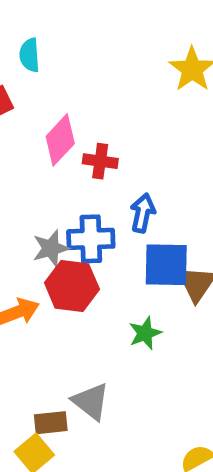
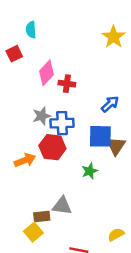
blue arrow: (143, 213) -> (110, 104), moved, turned 36
gray star: (51, 248) -> (42, 116), moved
gray triangle: (91, 401) -> (62, 206), turned -30

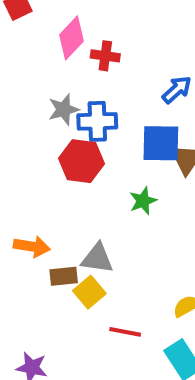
orange arrow: (25, 160) -> (32, 246), moved, turned 30
yellow square: (33, 232) -> (89, 292), moved

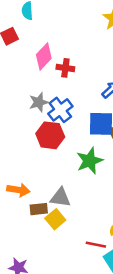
blue cross: (97, 121) -> (60, 110), turned -35
green star: (143, 201) -> (90, 161), size x1.5
red line: (125, 332) -> (96, 245), moved

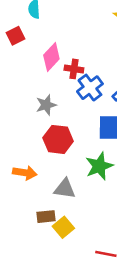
blue cross: (60, 110) -> (90, 88), moved
orange arrow: (18, 190) -> (25, 173), moved
gray triangle: (60, 198) -> (65, 189), moved

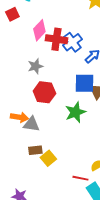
red cross: (74, 69) -> (56, 39), size x1.5
blue cross: (90, 88) -> (72, 42), moved
gray triangle: (65, 189) -> (31, 124), moved

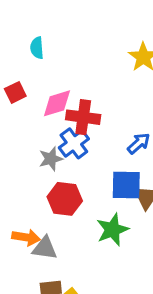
red square: (12, 14) -> (15, 92), moved
pink diamond: (39, 30) -> (57, 103), turned 30
blue cross: (72, 42) -> (74, 143), moved

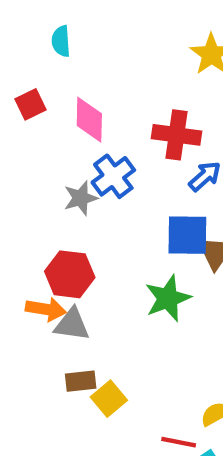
pink diamond: (57, 103) -> (89, 120), turned -72
red cross: (83, 117) -> (177, 135), moved
red hexagon: (65, 199) -> (70, 274), moved

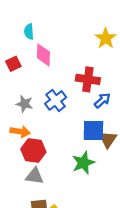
pink diamond: (89, 120) -> (43, 55), moved
gray star: (81, 198) -> (24, 104), moved, turned 30
orange arrow: (46, 309) -> (20, 132), moved

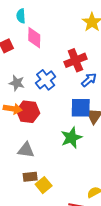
red cross: (88, 79) -> (75, 60), turned -30
red hexagon: (33, 151) -> (28, 112), moved

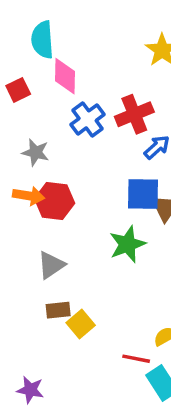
cyan semicircle: (21, 16) -> (42, 40), size x1.5
blue cross: (46, 80) -> (88, 119), moved
gray triangle: (26, 150) -> (51, 265), turned -42

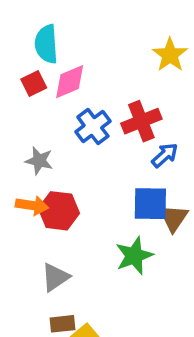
pink diamond: (65, 76) -> (70, 82), turned 66
red square: (18, 90) -> (34, 84), moved

